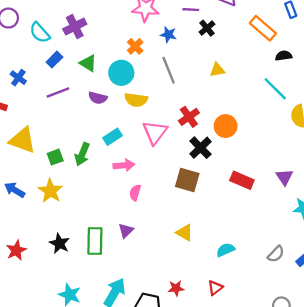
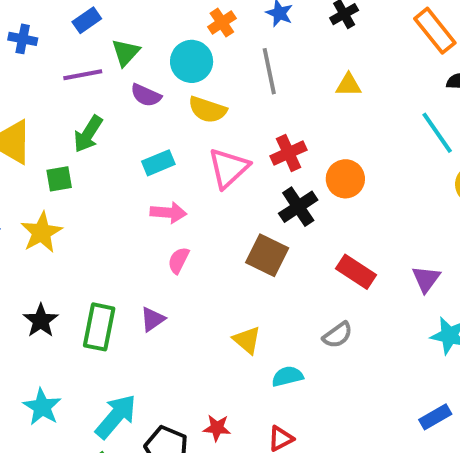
green triangle: (88, 63) -> (126, 53), moved, turned 30
blue cross: (18, 78) -> (23, 39), turned -35
green arrow: (82, 154) -> (88, 134), moved
cyan semicircle: (226, 250) -> (287, 376), moved
gray semicircle: (276, 254) -> (338, 335), moved

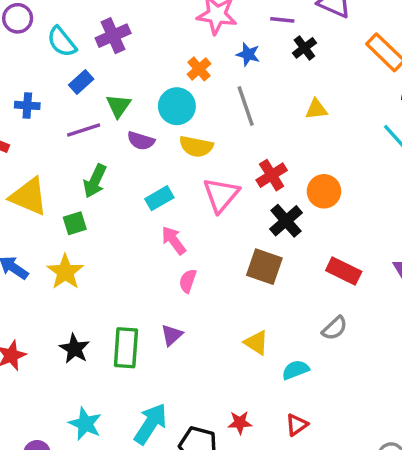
pink arrow: (168, 213) -> (174, 240), turned -124

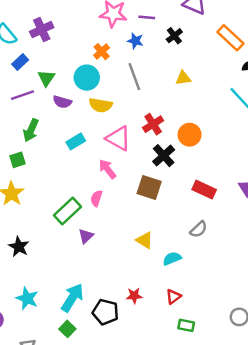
purple line: (282, 20) -> (147, 17), moved
pink triangle: (221, 195) -> (118, 138), turned -40
pink arrow: (174, 240) -> (107, 169), moved
green rectangle: (126, 348) -> (67, 211), moved, turned 44

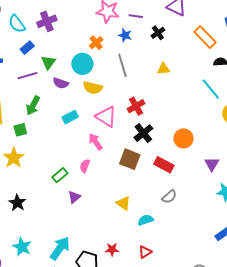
orange circle: (190, 135) -> (183, 138), moved
red rectangle: (204, 190) -> (164, 165), moved
green rectangle: (67, 211) -> (60, 175), size x0.7

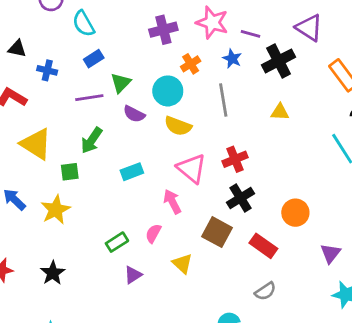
purple cross: (47, 21) -> (163, 30), moved
black cross: (158, 33) -> (279, 61), size x1.6
cyan rectangle: (70, 117) -> (132, 172), moved
yellow triangle: (123, 203) -> (182, 264), moved

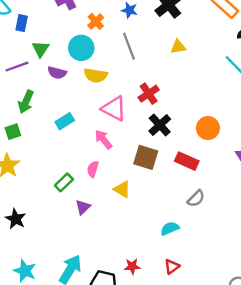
blue rectangle: (94, 59) -> (22, 23), moved, turned -35

